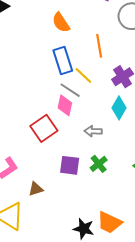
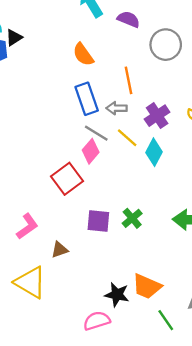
yellow line: (83, 76) -> (127, 138), moved
pink diamond: (65, 105) -> (91, 151), turned 30
gray arrow: (93, 131) -> (117, 108), moved

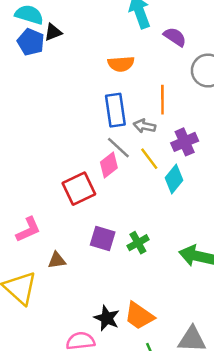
orange semicircle: (83, 54) -> (121, 64), turned -70

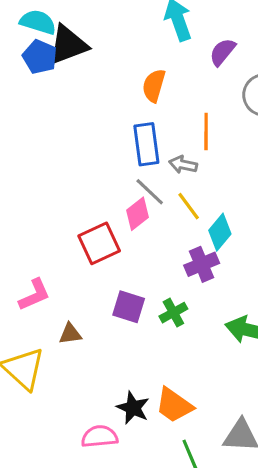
black triangle: (53, 32) -> (68, 45), size x1.8
purple semicircle: (175, 37) -> (223, 52), turned -85
orange semicircle: (121, 64) -> (154, 86), turned 110
purple cross: (185, 142) -> (202, 264), moved

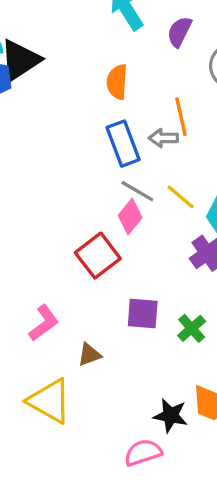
gray arrow: (183, 165) -> (163, 138), moved
green cross: (173, 313) -> (192, 328), moved

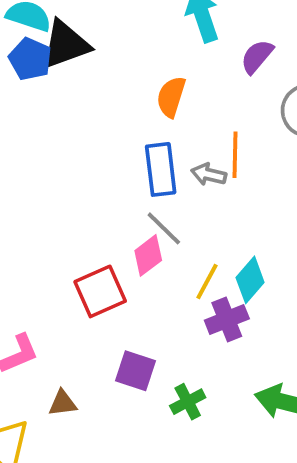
yellow line: (181, 197) -> (207, 281), moved, turned 64

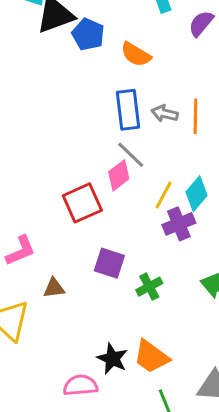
blue pentagon: (30, 59) -> (88, 34), moved
orange semicircle: (171, 97) -> (136, 54), turned -76
orange line: (235, 155) -> (195, 116), moved

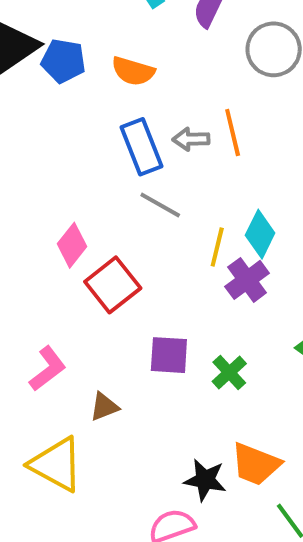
pink diamond: (119, 175) -> (72, 245), moved

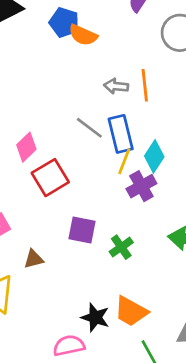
blue pentagon: (63, 61) -> (64, 22), moved
blue rectangle: (142, 147) -> (121, 134), moved

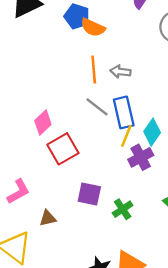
orange line: (145, 85) -> (94, 69), moved

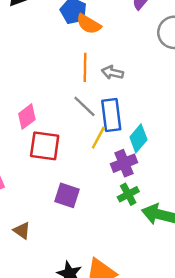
yellow line: (126, 136) -> (98, 138), moved
red square: (63, 149) -> (45, 146), turned 32
green cross: (123, 209) -> (128, 194), moved
brown triangle: (48, 218) -> (22, 231), moved, turned 42

